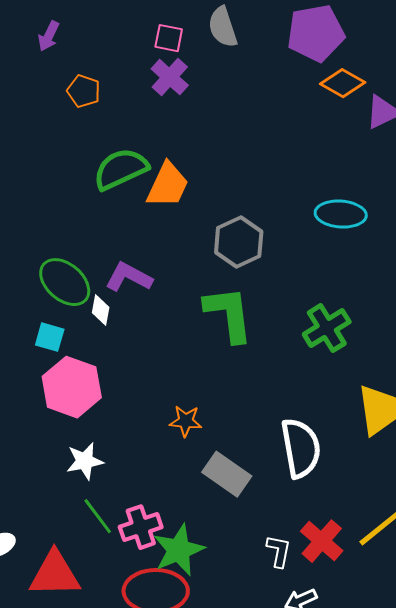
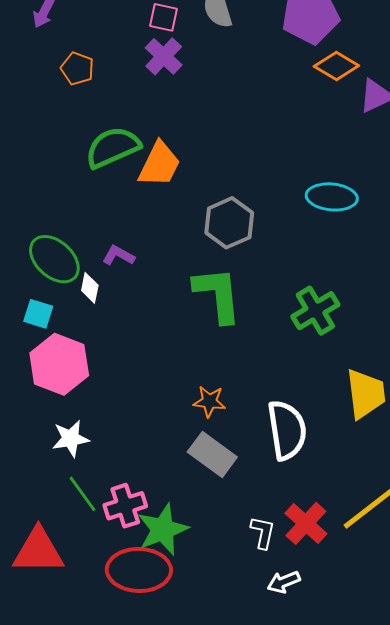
purple L-shape: (129, 277) -> (118, 255), size x0.7
orange star: (186, 421) -> (209, 401), moved

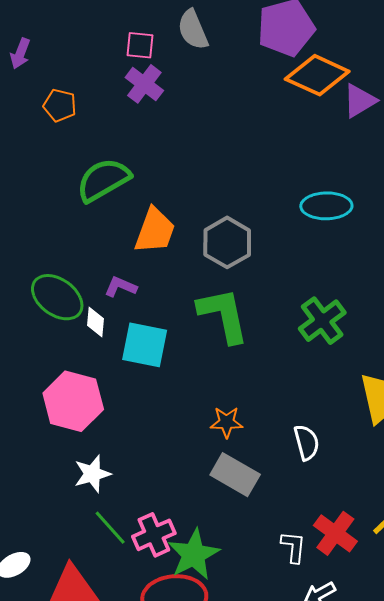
orange diamond: (336, 66) -> (317, 75), size x1.4
orange trapezoid: (159, 164) -> (155, 231), moved
cyan square: (38, 314) -> (145, 345), moved, size x1.6
white semicircle: (287, 430) -> (307, 442), size x0.6

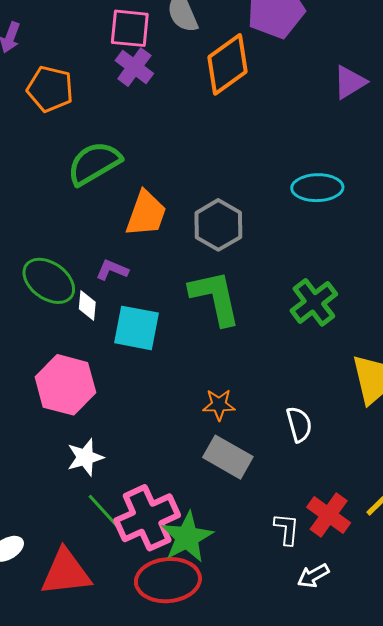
pink square: (140, 45) -> (130, 28), size x1.4
orange diamond: (317, 75) -> (228, 64), moved, turned -60
orange pentagon: (60, 105) -> (50, 89), size x1.4
pink cross: (154, 535) -> (147, 518), size x1.5

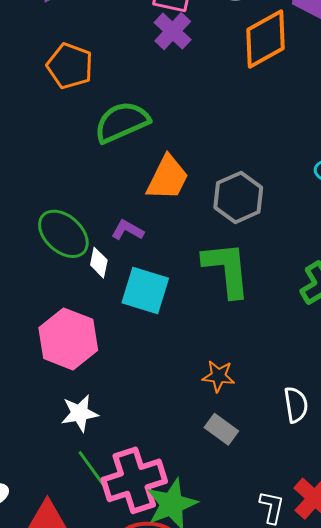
orange pentagon: (50, 89) -> (70, 66), moved
gray rectangle: (228, 457) -> (221, 429), size x0.7

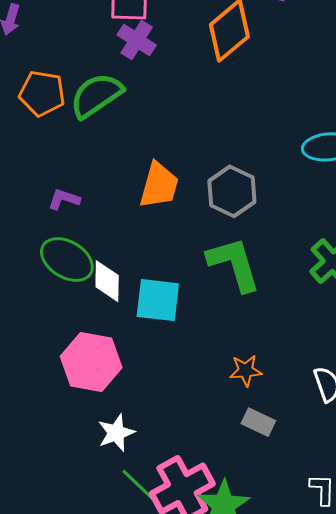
green semicircle: (122, 122) -> (96, 95), moved
purple L-shape: (127, 230) -> (64, 199), moved
white diamond: (99, 263) -> (107, 281), size x1.4

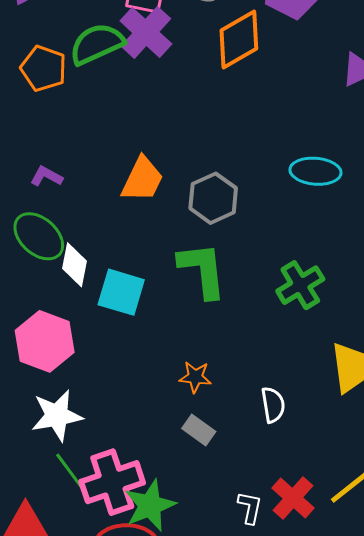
purple cross: (137, 40) -> (146, 32), size x1.4
green semicircle: (96, 95) -> (97, 44), moved
white star: (116, 433) -> (57, 416), size x1.4

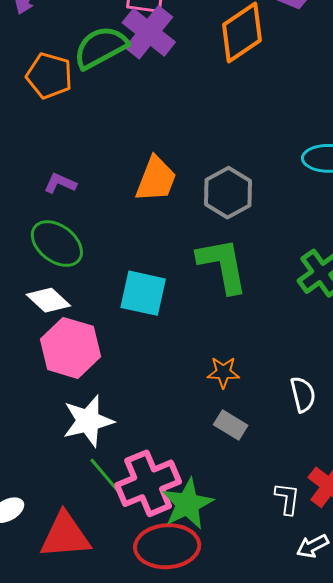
white diamond: (74, 265) -> (48, 300), moved, turned -54

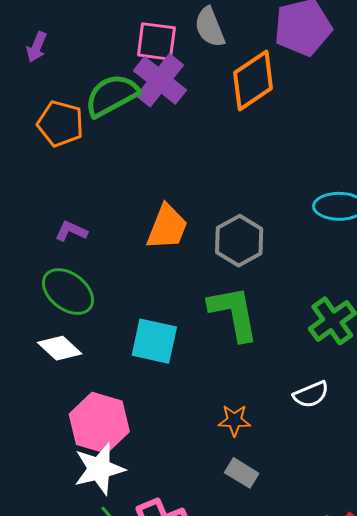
pink hexagon: (70, 348) -> (99, 423), moved
white semicircle: (303, 394) -> (311, 394), moved, turned 81

